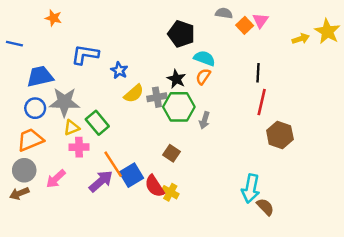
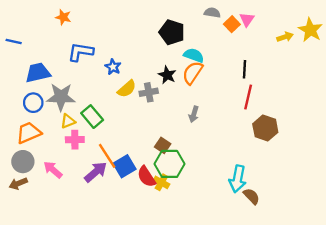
orange star: (53, 18) -> (63, 17), moved
orange semicircle: (203, 76) -> (193, 73), size x1.5
green hexagon: (179, 107) -> (170, 164), moved
pink arrow: (56, 179) -> (53, 170), turned 84

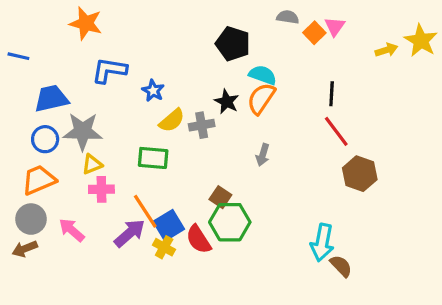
orange star: (63, 17) -> (86, 23), size x1.5
red line: (248, 97) -> (336, 131), turned -50
green rectangle: (92, 117) -> (153, 158), moved, turned -45
yellow cross: (161, 182) -> (164, 247), moved

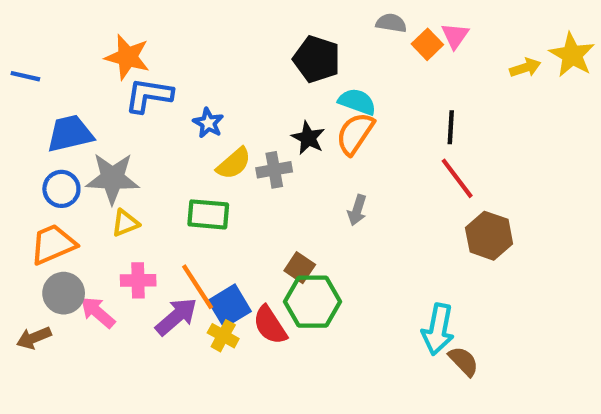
orange star: (86, 23) -> (127, 57), moved
pink cross: (101, 189) -> (138, 280), moved
gray circle: (31, 219) -> (64, 293), moved

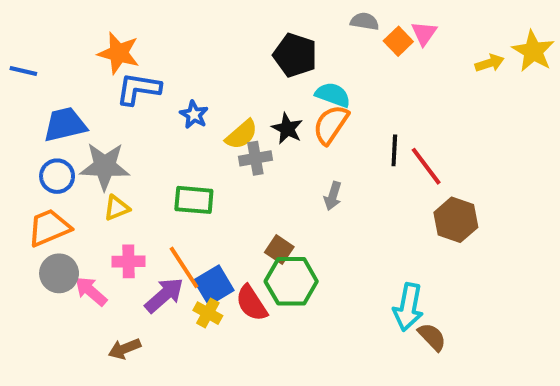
black line: (451, 127) -> (394, 150), moved
yellow semicircle: (234, 163) -> (242, 134), moved
brown arrow: (34, 338) -> (125, 349), moved

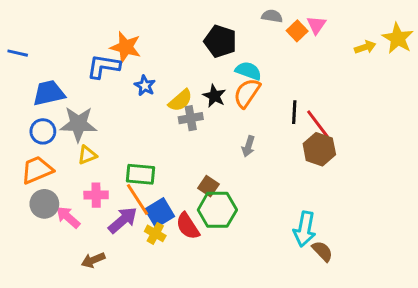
orange star: (119, 53) -> (126, 47), moved
green rectangle: (194, 200) -> (140, 174), moved
brown hexagon: (456, 220) -> (319, 149), moved

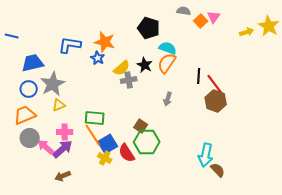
orange star: (126, 47) -> (105, 42), moved
gray star: (78, 124) -> (53, 84), turned -30
purple arrow: (123, 220) -> (63, 149), moved

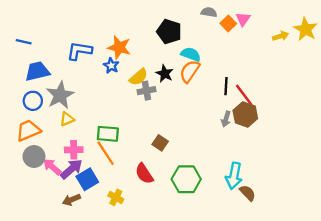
blue line: (12, 36) -> (24, 42), moved
gray arrow: (168, 99) -> (226, 119), moved
green hexagon: (147, 142) -> (186, 179), moved
blue square: (108, 144) -> (87, 179), moved
yellow cross: (105, 158) -> (116, 197), moved

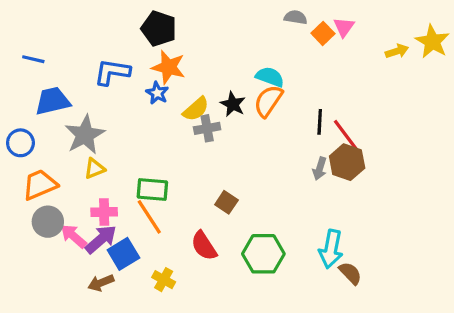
black pentagon: (169, 32) -> (159, 29), moved
blue circle: (33, 101) -> (20, 143), moved

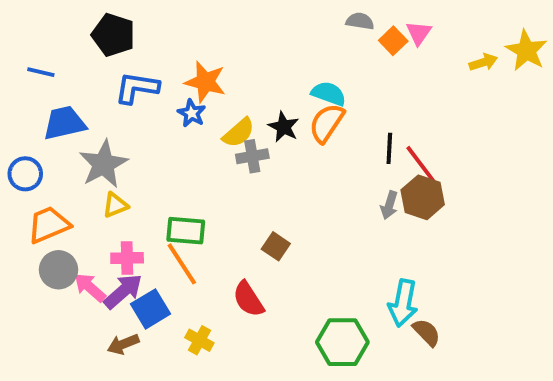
black pentagon: (159, 29) -> (113, 35), moved
green hexagon: (263, 254) -> (342, 342), moved

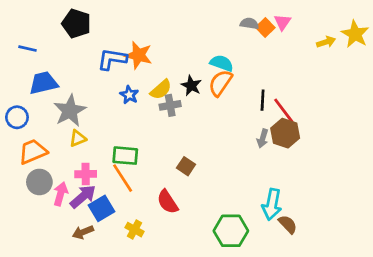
gray semicircle: (360, 21) -> (249, 24), moved
blue L-shape: (137, 88) -> (112, 59), moved
blue star: (192, 113) -> (129, 95), moved
pink arrow: (90, 287) -> (61, 194), turned 65

